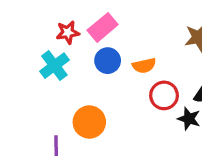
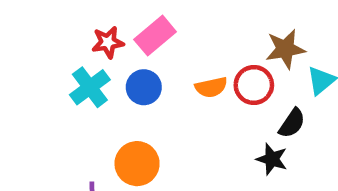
blue circle: (108, 61) -> (144, 87), moved
red circle: (164, 95) -> (254, 85), moved

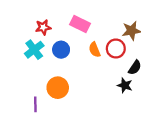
pink rectangle: (155, 36) -> (80, 24), moved, turned 66
orange semicircle: (211, 87) -> (95, 50), turned 80

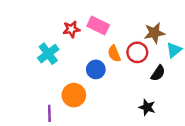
red star: (43, 27) -> (71, 29), moved
blue circle: (61, 50) -> (96, 69), moved
black star: (125, 85) -> (147, 107), moved

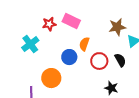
red circle: (137, 52) -> (99, 61), moved
orange semicircle: (114, 54) -> (84, 44), turned 40
black semicircle: (158, 73) -> (120, 60), turned -64

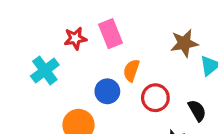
pink rectangle: (71, 21) -> (111, 34), turned 42
black semicircle: (120, 60) -> (197, 111), moved

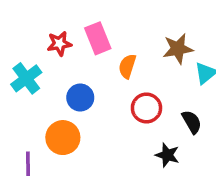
orange semicircle: (131, 70) -> (127, 66), moved
blue circle: (107, 91) -> (80, 98), moved

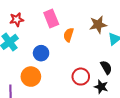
red star: (59, 44) -> (17, 20), moved
red circle: (146, 108) -> (81, 77), moved
black star: (167, 155) -> (101, 87), moved

